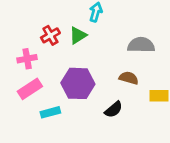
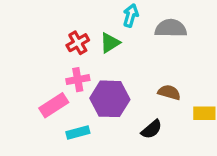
gray semicircle: (141, 45) -> (171, 28), moved
pink cross: (27, 59) -> (78, 80), moved

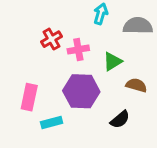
green triangle: (110, 43) -> (113, 61), moved
pink cross: (78, 80) -> (78, 50), moved
pink rectangle: (54, 105) -> (29, 97), turned -45

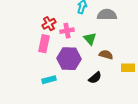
green triangle: (113, 61) -> (90, 39), turned -40
pink rectangle: (29, 97) -> (44, 44), moved

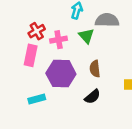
green triangle: (90, 39) -> (86, 36), moved
brown semicircle: (106, 55) -> (95, 69), moved, turned -112

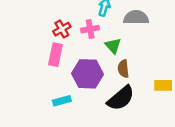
green triangle: (86, 36) -> (113, 46), moved
pink cross: (59, 40) -> (90, 29), moved
black semicircle: (92, 97) -> (121, 98), size x1.6

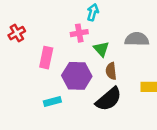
gray semicircle: (136, 18) -> (137, 39), moved
red cross: (62, 29) -> (17, 33), moved

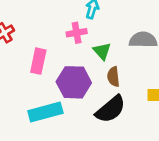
cyan rectangle: (52, 102) -> (45, 112), size x1.6

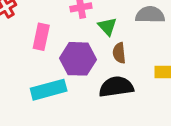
black semicircle: (111, 109) -> (116, 87), turned -148

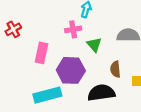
brown semicircle: (119, 53) -> (115, 69), moved

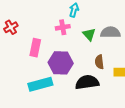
green triangle: (94, 45) -> (89, 34), moved

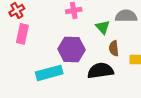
green triangle: (89, 34) -> (103, 27), moved
pink rectangle: (35, 48) -> (22, 34), moved

